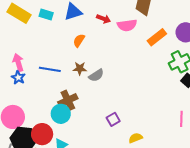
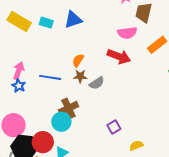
red arrow: (104, 19) -> (119, 56), moved, size x1.6
orange semicircle: (79, 40) -> (78, 60), moved
pink arrow: (18, 63) -> (19, 71), turned 36

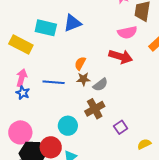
yellow rectangle: (19, 22) -> (21, 44), moved
cyan rectangle: (46, 23) -> (46, 28), size x1.5
brown cross: (68, 108) -> (95, 109), moved

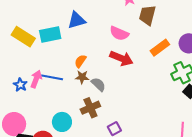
cyan rectangle: (46, 28) -> (50, 34), moved, turned -30
pink semicircle: (127, 32) -> (119, 33), moved, turned 30
pink arrow: (22, 78) -> (36, 79), moved
gray semicircle: (100, 85) -> (98, 84), turned -105

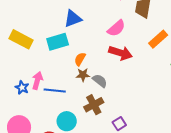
pink semicircle: (119, 33) -> (116, 28), turned -60
cyan rectangle: (50, 34) -> (58, 42), moved
blue line: (52, 77) -> (55, 90), moved

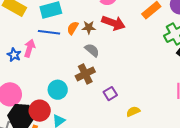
brown star: (83, 75) -> (89, 27), moved
blue line: (55, 90) -> (49, 32), moved

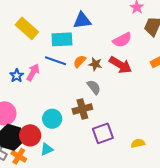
purple square: (110, 94) -> (103, 133), size x1.5
yellow semicircle: (133, 111) -> (138, 143), moved

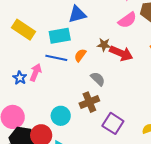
pink semicircle: (122, 40) -> (127, 20), moved
brown star: (95, 64) -> (104, 45), moved
purple square: (103, 133) -> (113, 123), turned -30

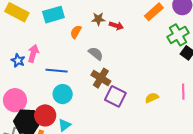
red arrow: (121, 53) -> (116, 26), size x0.6
blue line: (56, 58) -> (57, 71), moved
brown cross: (89, 102) -> (101, 78), moved, turned -30

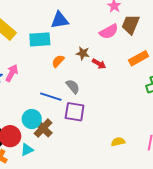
blue line: (57, 71) -> (51, 97), moved
brown cross: (101, 78) -> (43, 128), moved
purple square: (115, 96) -> (75, 112), moved, turned -30

